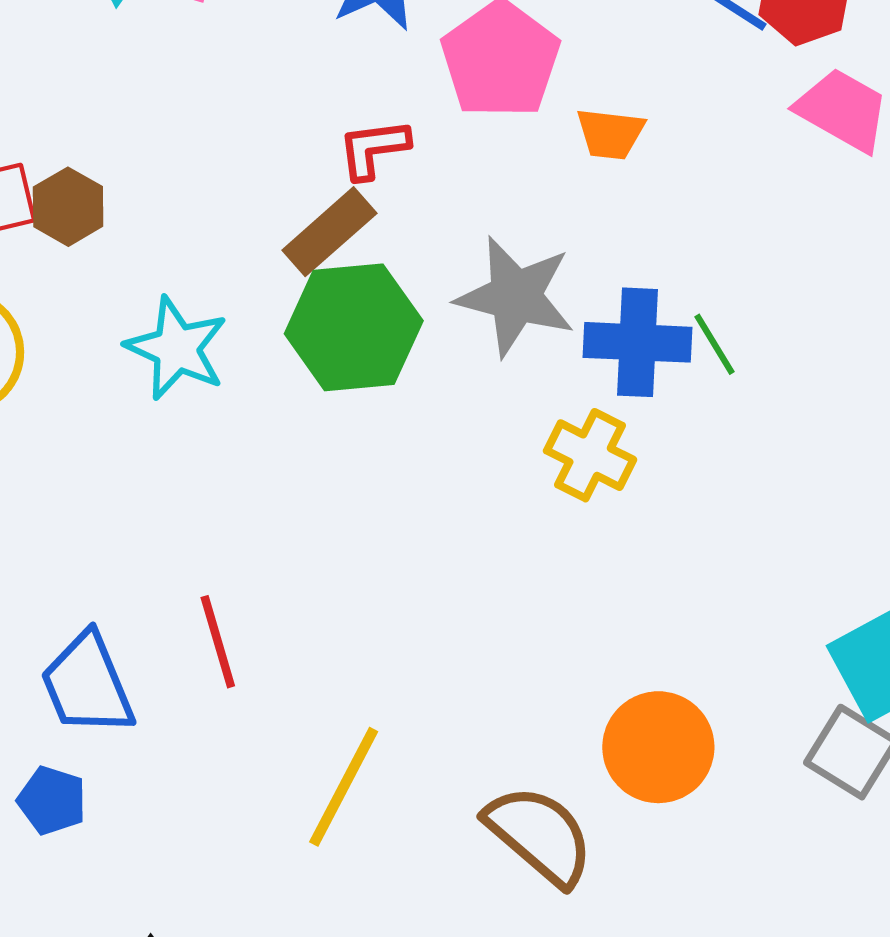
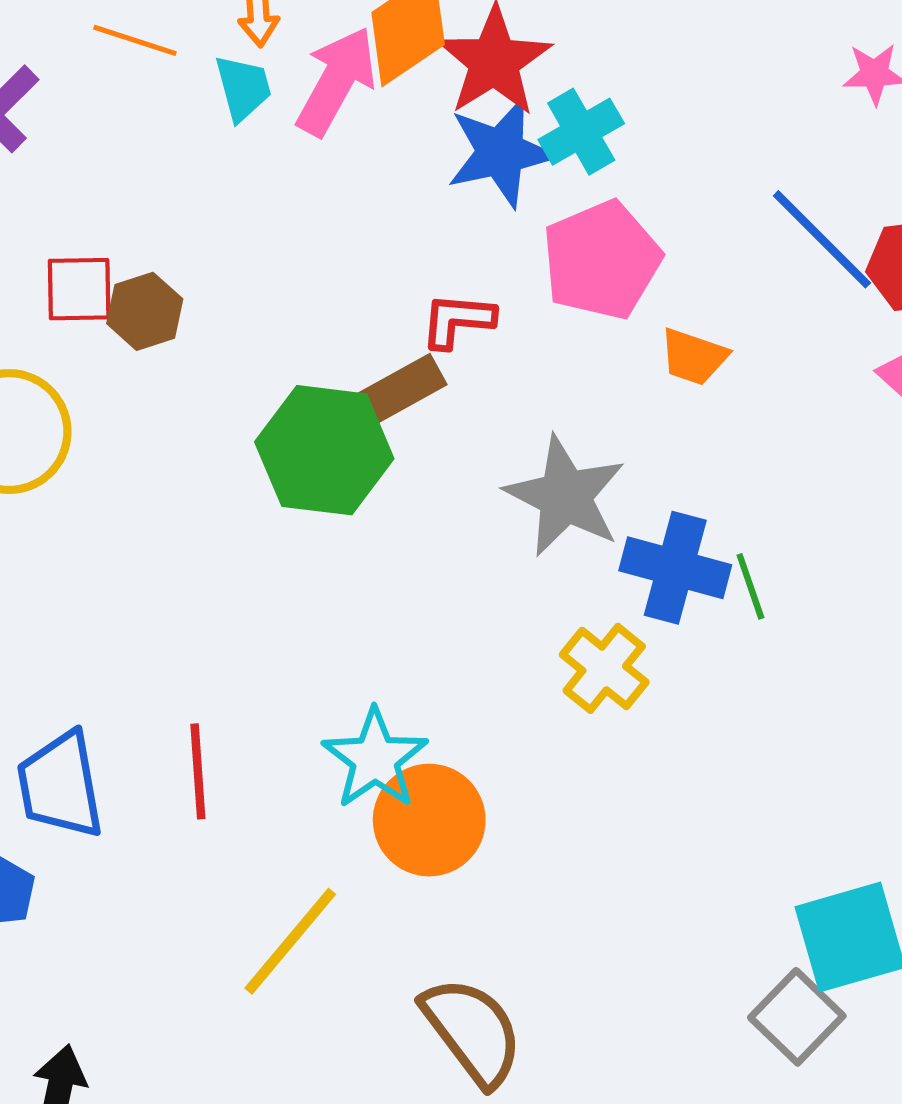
green hexagon: (354, 327) -> (324, 450), moved
cyan star: (177, 348) -> (375, 759), moved
orange circle: (658, 747) -> (429, 820), moved

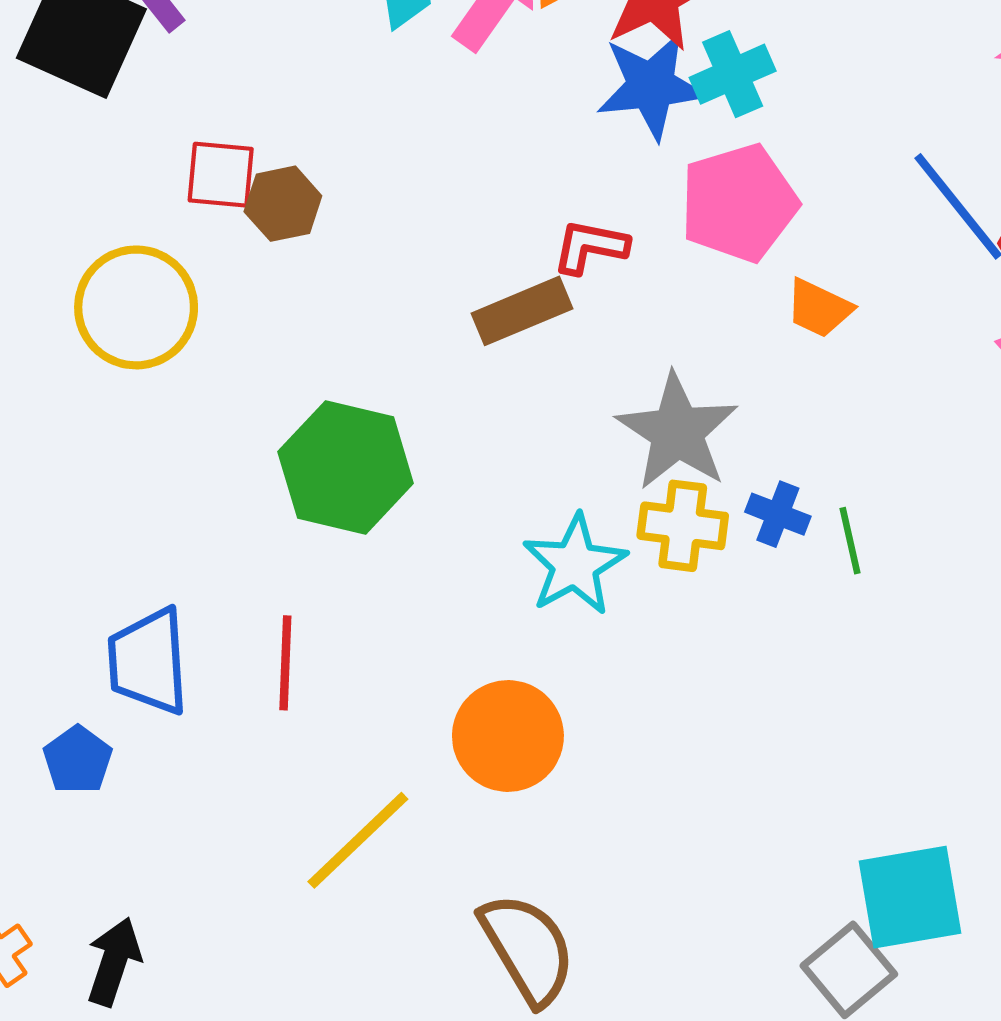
green hexagon: (324, 450) -> (346, 467), moved
blue cross: (675, 568) -> (778, 514), size x0.6
yellow cross: (604, 668) -> (683, 526), moved, turned -38
cyan star: (375, 759) -> (575, 565), moved

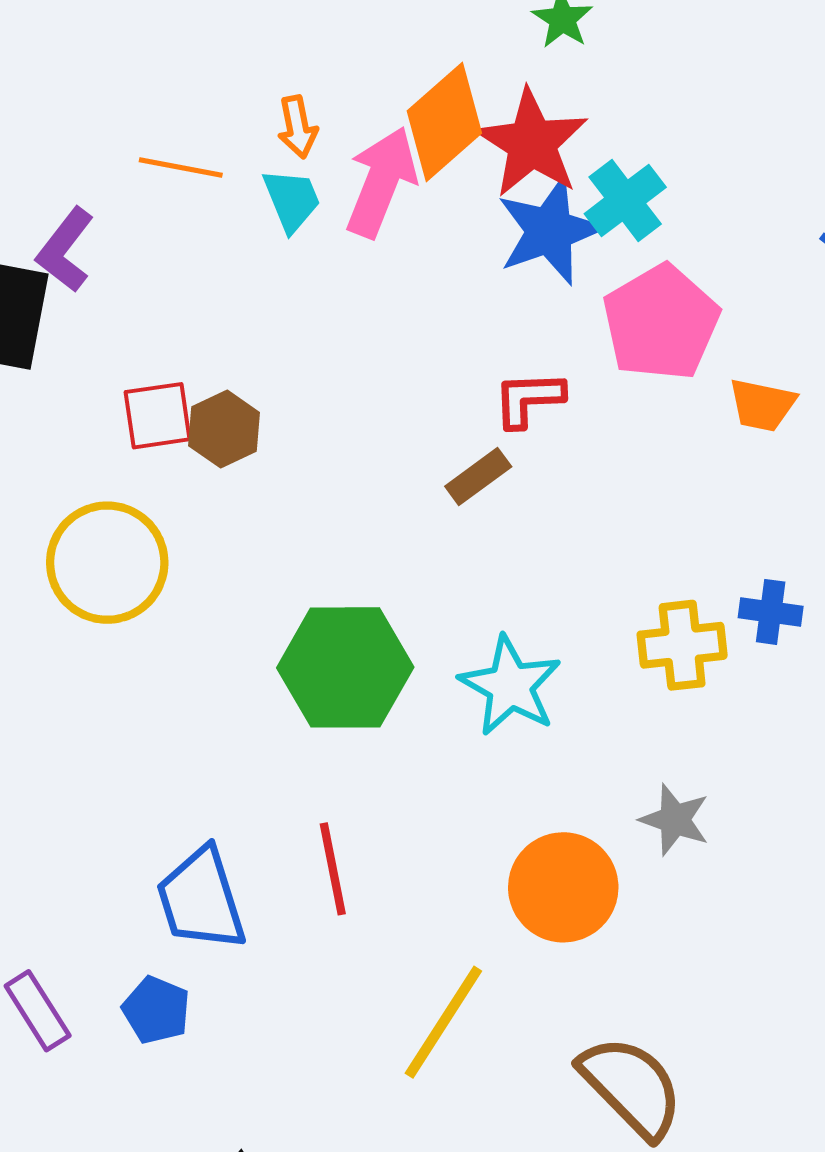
brown rectangle: (522, 311) -> (478, 476), size x0.7
gray star: (677, 432) -> (675, 820), moved, size x0.6
cyan star: (575, 565) -> (510, 686), moved

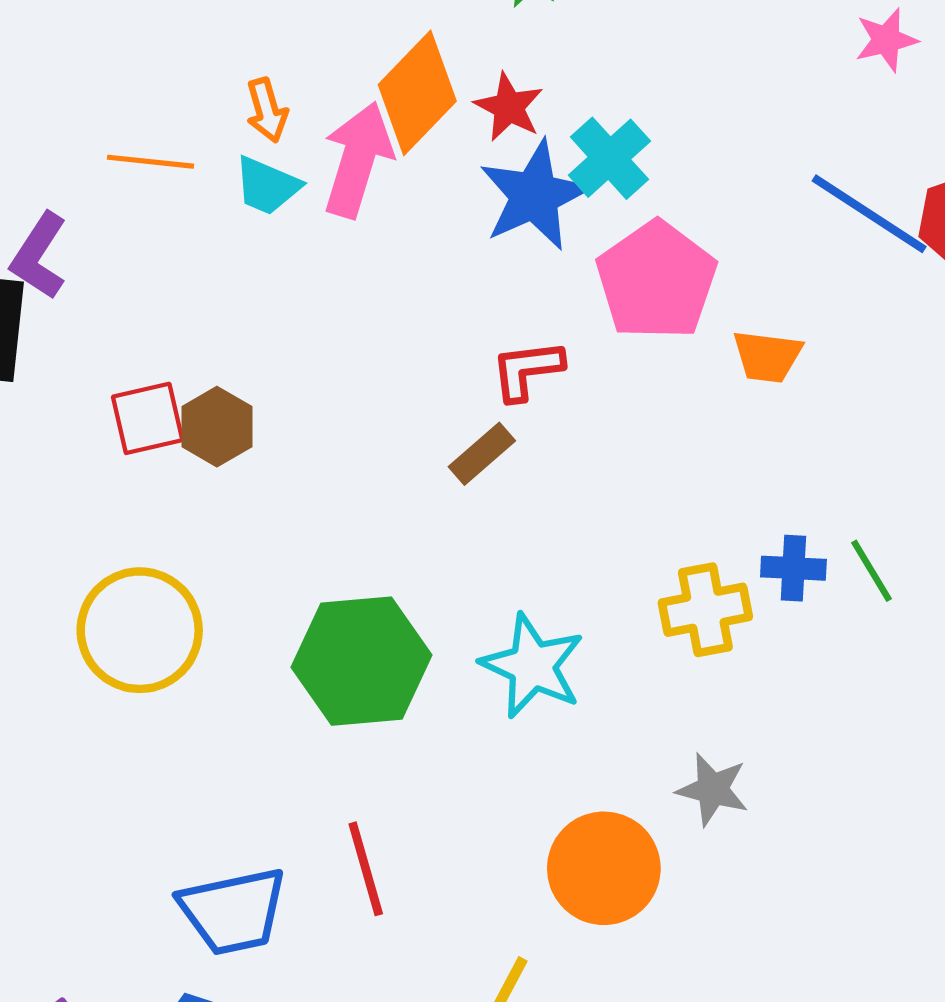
red star: (532, 143) -> (509, 107), size x0.6
cyan trapezoid: (292, 200) -> (267, 186), turned 140
yellow circle: (107, 563) -> (140, 630), moved
blue trapezoid: (201, 899) -> (233, 911), turned -80

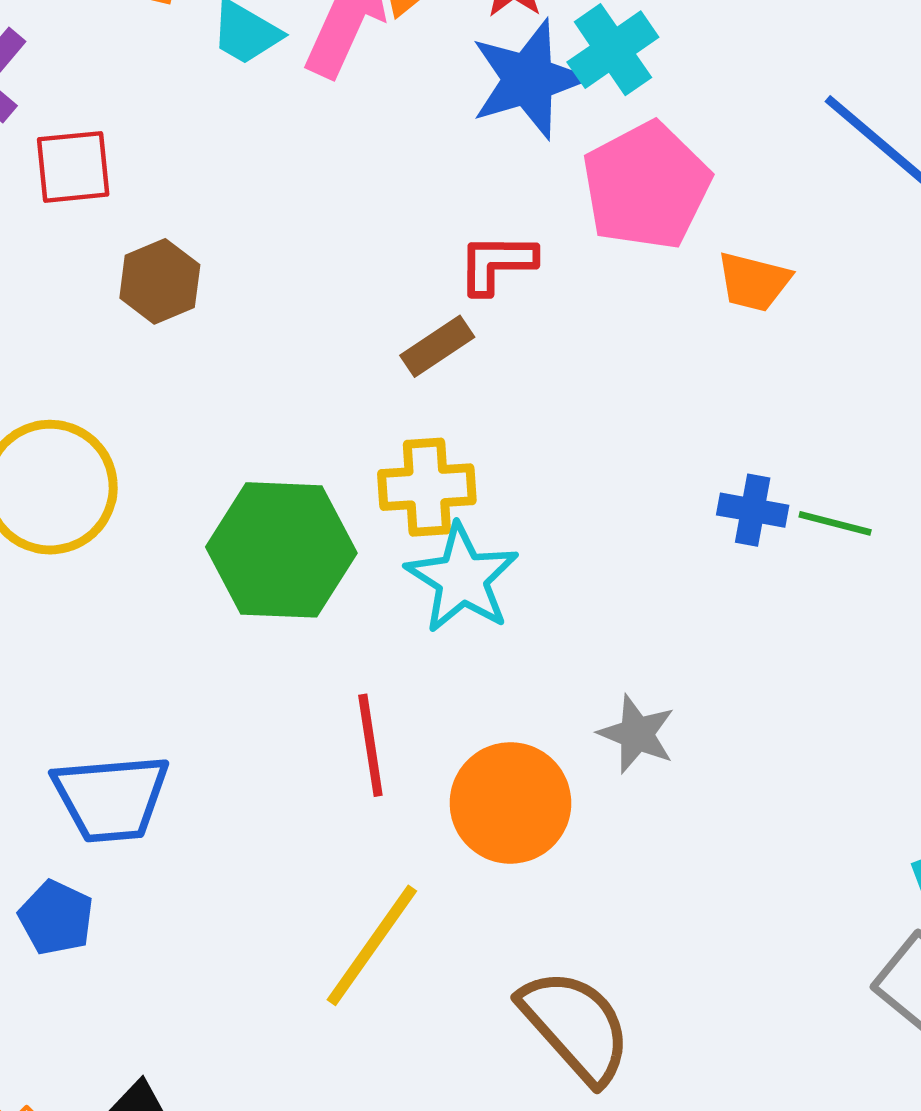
red square: (148, 418) -> (73, 167), moved
green line: (871, 571) -> (835, 523), turned -52
yellow cross: (705, 610) -> (427, 487), moved
red line: (366, 869) -> (370, 745), moved

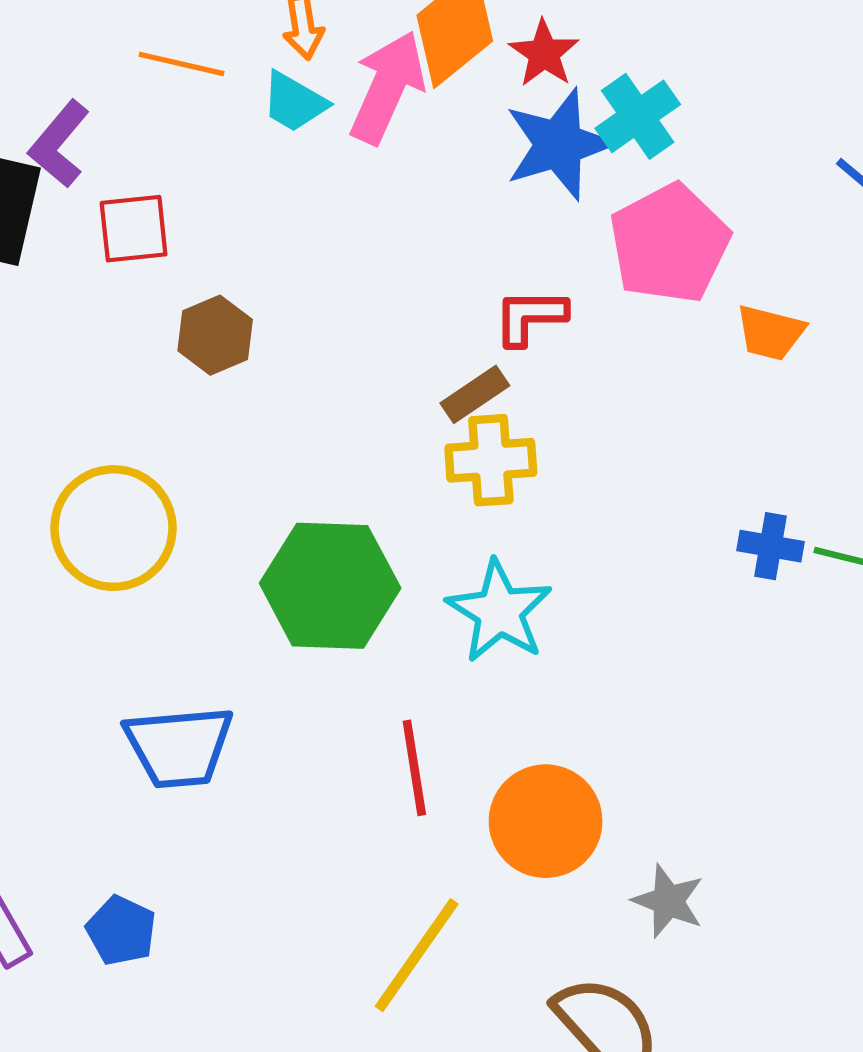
yellow cross: (427, 487) -> (491, 460), moved
gray star: (637, 734) -> (668, 901), moved
blue trapezoid: (111, 798) -> (179, 747), moved

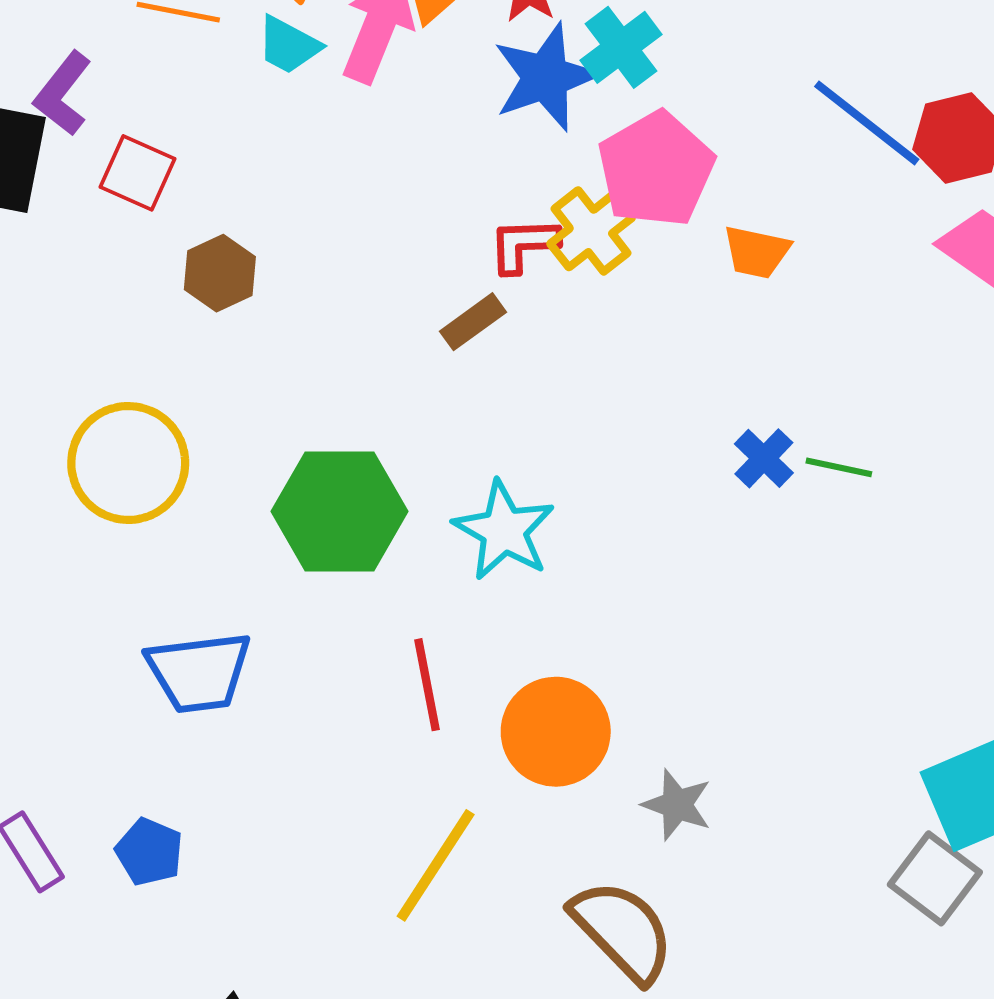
red square: (134, 229) -> (138, 173), turned 32
yellow cross: (491, 460) -> (591, 231), moved, turned -32
blue cross: (770, 546) -> (764, 458), turned 36

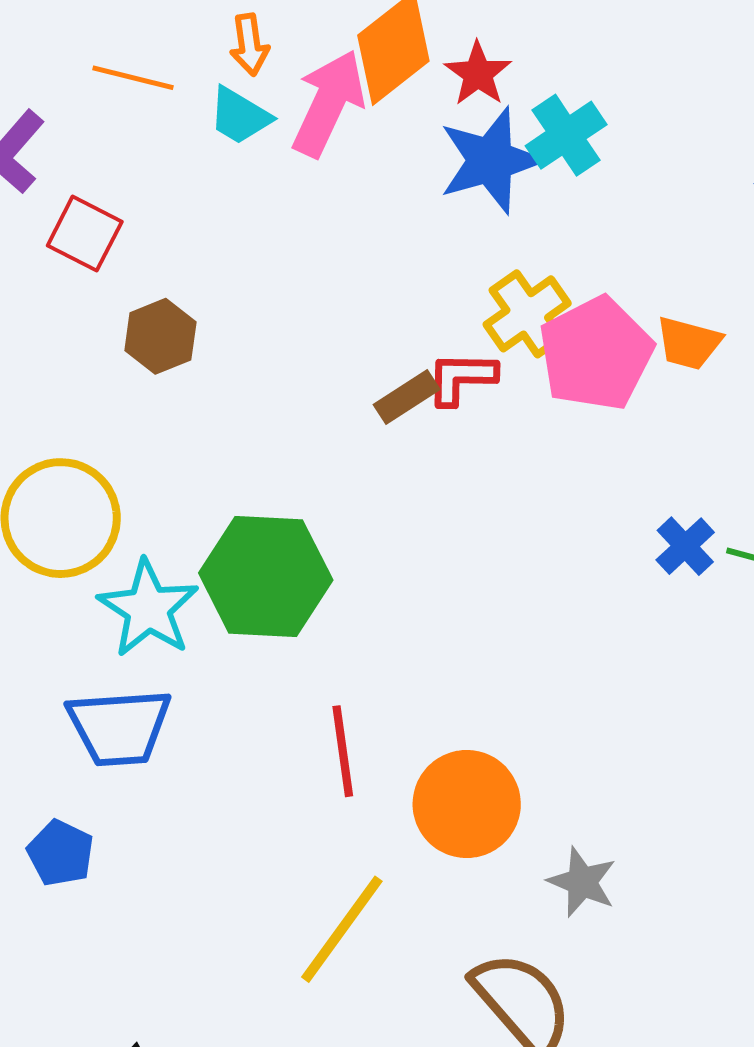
pink pentagon: (656, 169) -> (596, 354), moved
red L-shape: (524, 245) -> (461, 378), moved
cyan star: (504, 530) -> (148, 609), moved
blue pentagon: (149, 852) -> (60, 853), moved

